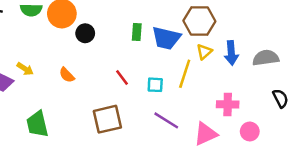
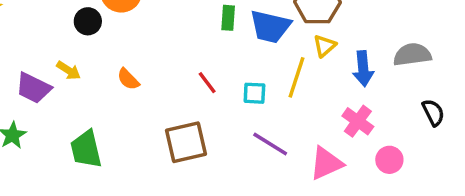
black circle: (85, 33) -> (88, 21), moved
blue arrow: (231, 53) -> (363, 69), moved
pink cross: (228, 104) -> (358, 121), turned 35

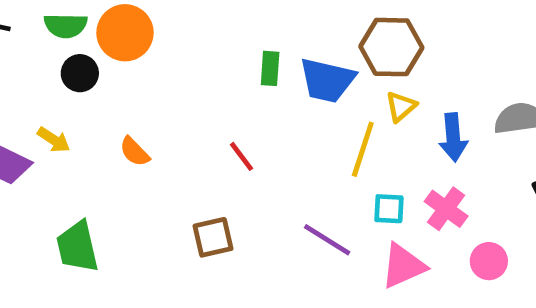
cyan square: (254, 93) -> (389, 209), moved
brown square: (186, 142) -> (213, 237), size x0.7

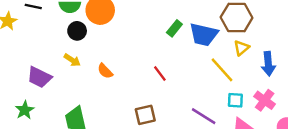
green rectangle: (270, 68) -> (174, 28), turned 35
yellow arrow: (54, 140) -> (72, 60), moved
yellow line: (363, 149) -> (222, 70), turned -60

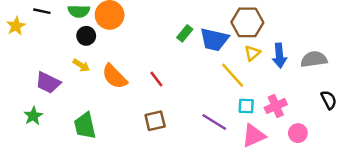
blue arrow: (268, 64) -> (279, 56), moved
orange semicircle: (105, 71) -> (114, 76), size x1.6
red line: (160, 73) -> (156, 79), moved
pink cross: (265, 100) -> (276, 106), turned 30

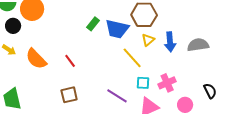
black semicircle: (329, 100) -> (210, 91), moved

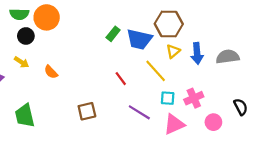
orange semicircle: (36, 59) -> (51, 72), size x0.6
red line: (70, 61) -> (121, 79), moved

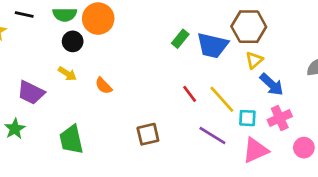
blue arrow: (197, 53) -> (272, 84), moved, turned -42
yellow line: (156, 71) -> (222, 99), moved

